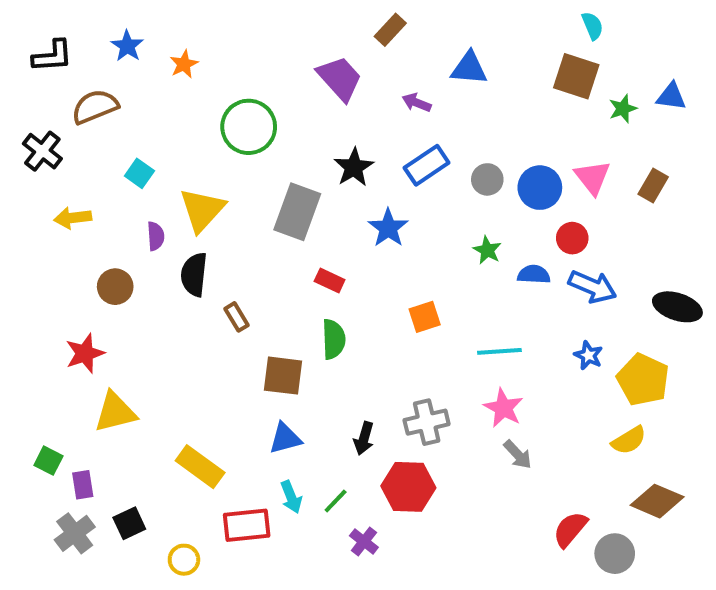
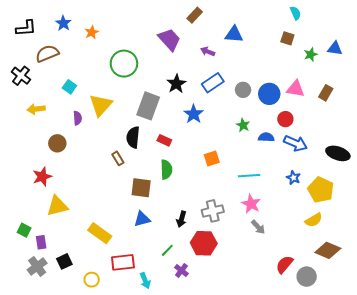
brown square: (576, 76) -> (287, 38), size x0.6
pink triangle: (592, 177) -> (296, 89), turned -42
black semicircle: (194, 274) -> (133, 137), moved
cyan arrow: (291, 497) -> (145, 281), moved

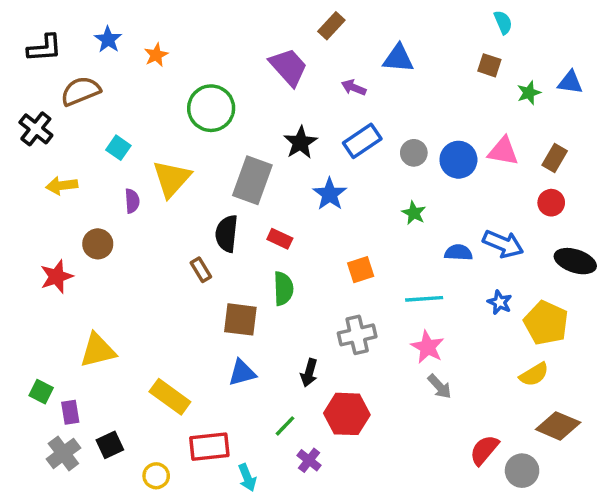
red circle: (285, 119) -> (551, 203), moved
blue semicircle: (266, 137) -> (458, 252), moved
red star: (42, 177) -> (57, 277), moved
gray cross: (213, 211) -> (357, 335), moved

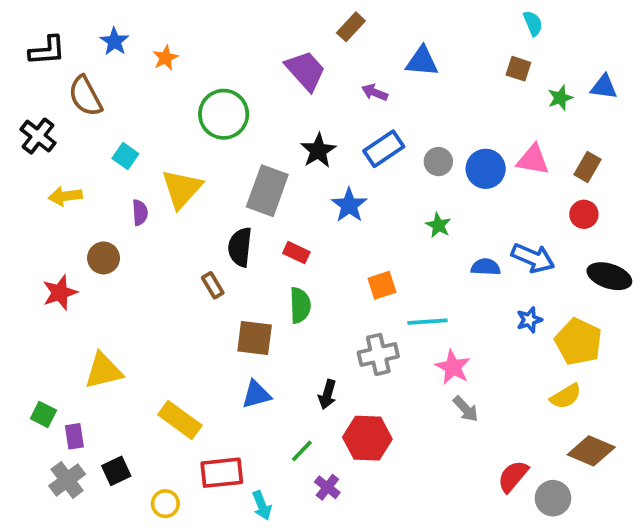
brown semicircle: (81, 91) -> (85, 96), turned -96
cyan line: (424, 299) -> (427, 322), moved
blue star: (500, 302) -> (529, 320), turned 30

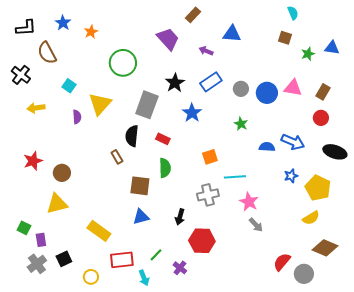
brown circle: (104, 258) -> (62, 173), moved
green line: (302, 451) -> (156, 255), moved

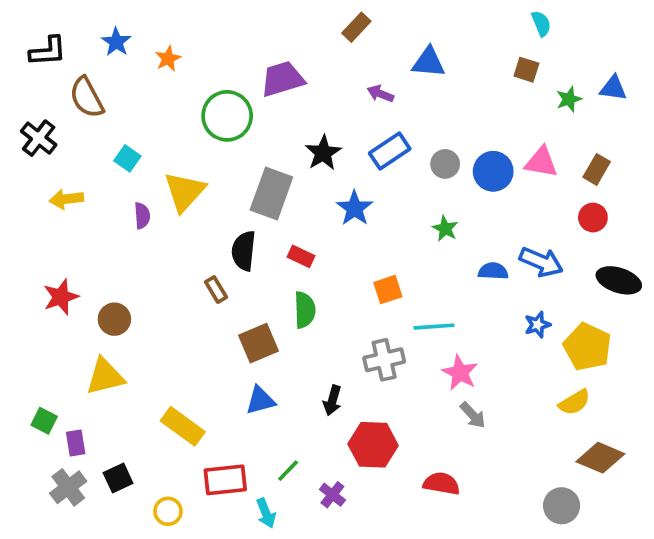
purple trapezoid: (168, 39) -> (283, 79), moved, turned -65
brown square: (140, 186) -> (259, 343), turned -30
red semicircle: (282, 262) -> (441, 484), moved, turned 60

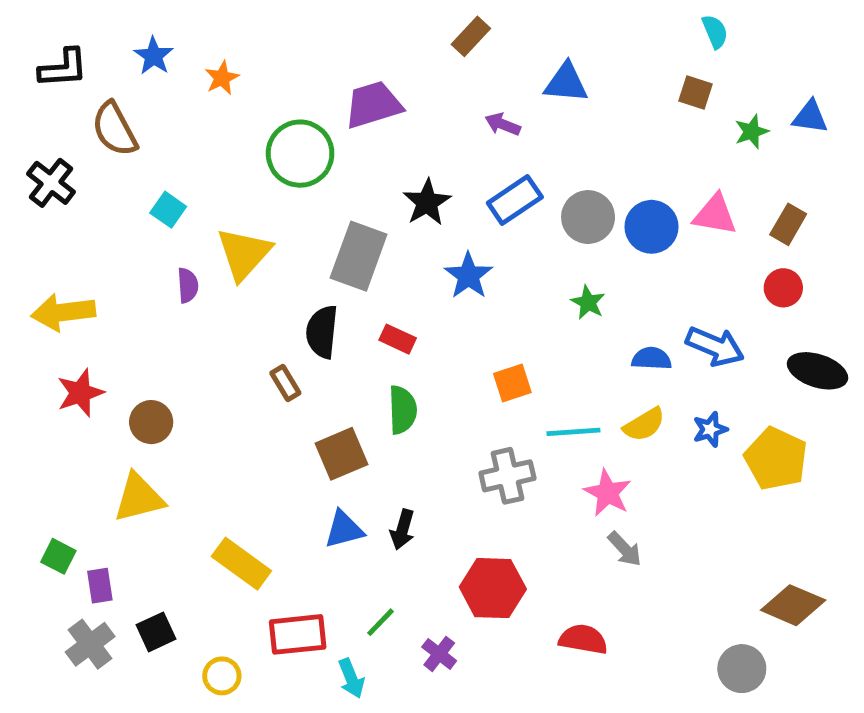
gray circle: (445, 164) -> (588, 217), size x1.4
yellow arrow: (66, 199) -> (63, 312), moved, size x1.4
black arrow: (332, 400) -> (403, 529), moved
yellow semicircle: (574, 402) -> (644, 425), moved

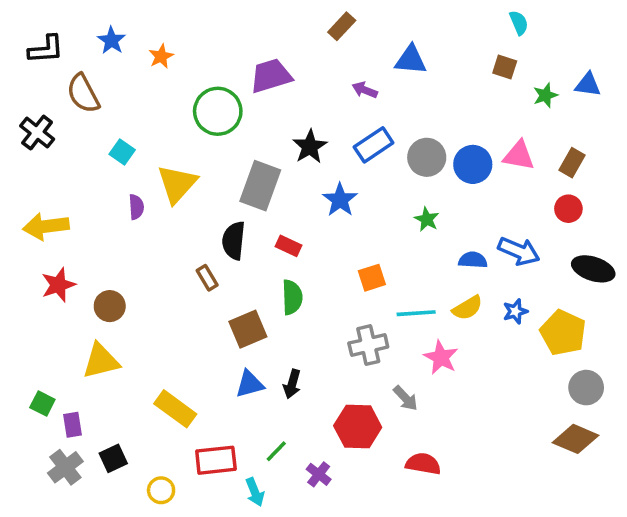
gray arrow: (625, 549) -> (405, 398), moved
gray circle: (742, 669) -> (586, 388), moved

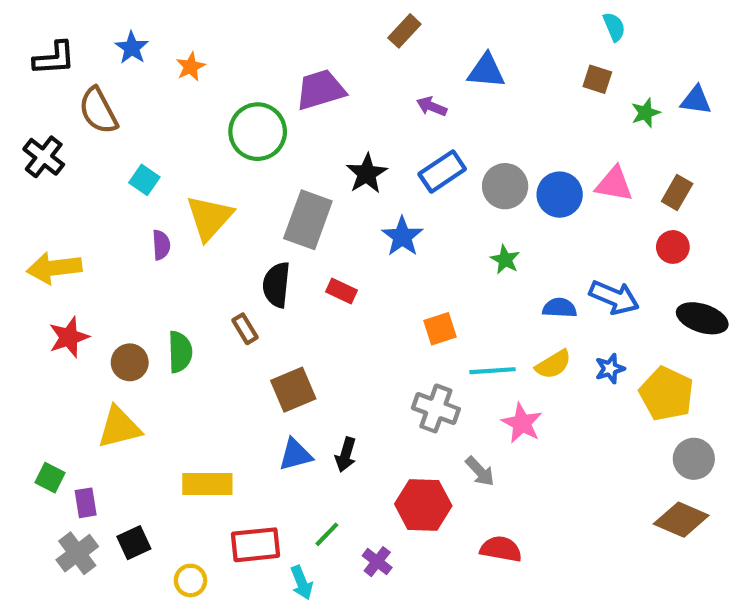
green semicircle: (292, 297) -> (180, 352), moved
gray cross: (368, 345) -> (436, 408), turned 33
yellow rectangle: (175, 409) -> (207, 484), turned -36

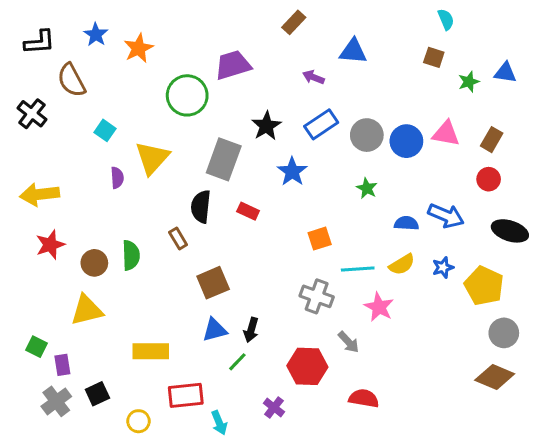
orange star: (190, 67) -> (138, 48), size x1.4
green line: (327, 534) -> (237, 362), moved

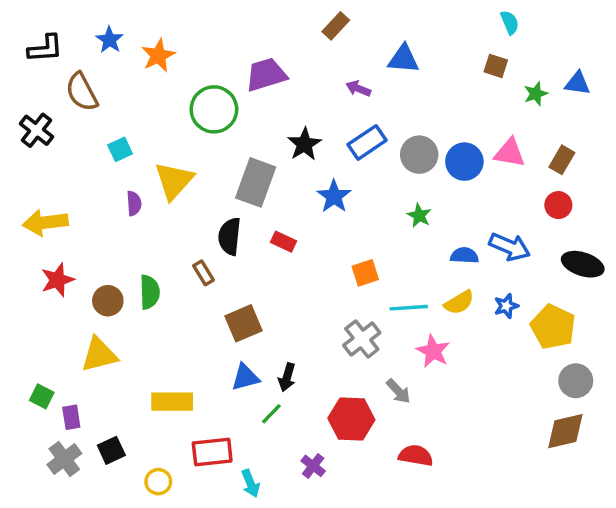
cyan square: (105, 130) -> (120, 149), turned 30
gray cross: (317, 296) -> (362, 339), turned 32
brown diamond: (495, 377) -> (565, 431), turned -36

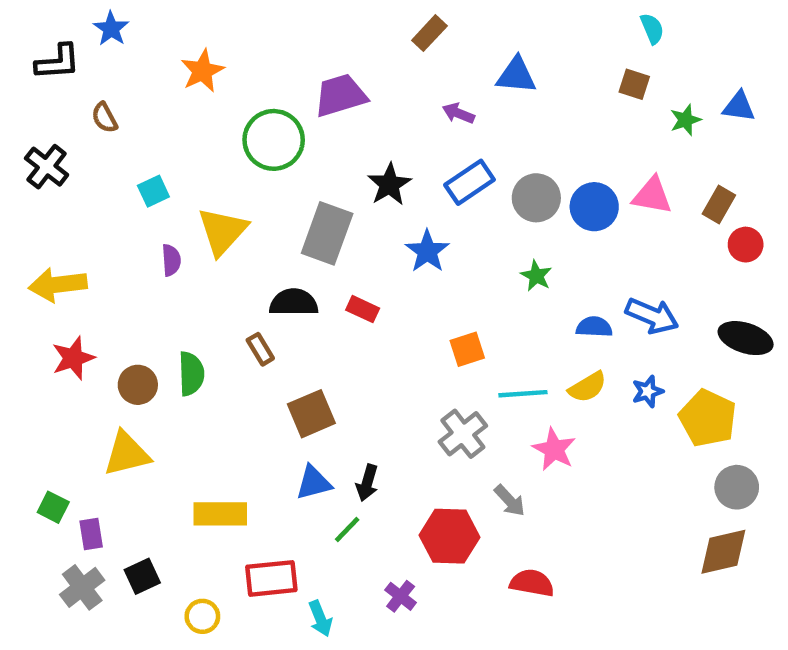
blue star: (110, 40) -> (111, 29), moved
brown semicircle: (82, 92) -> (104, 118), size x0.6
red circle: (558, 205) -> (746, 245), moved
black semicircle: (230, 236) -> (294, 302), turned 84

